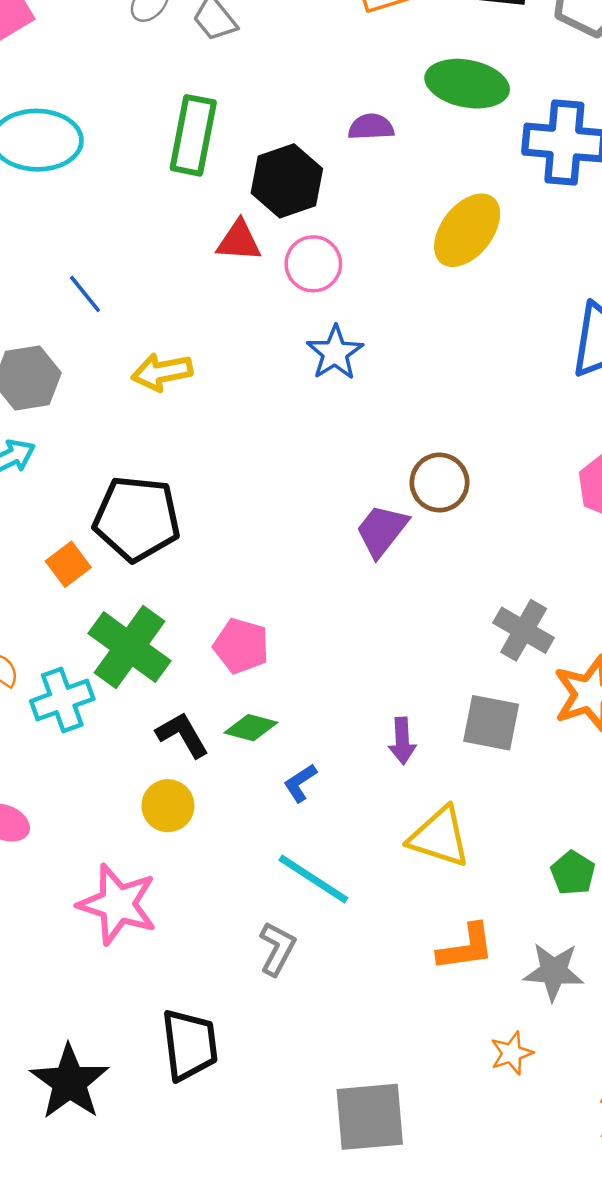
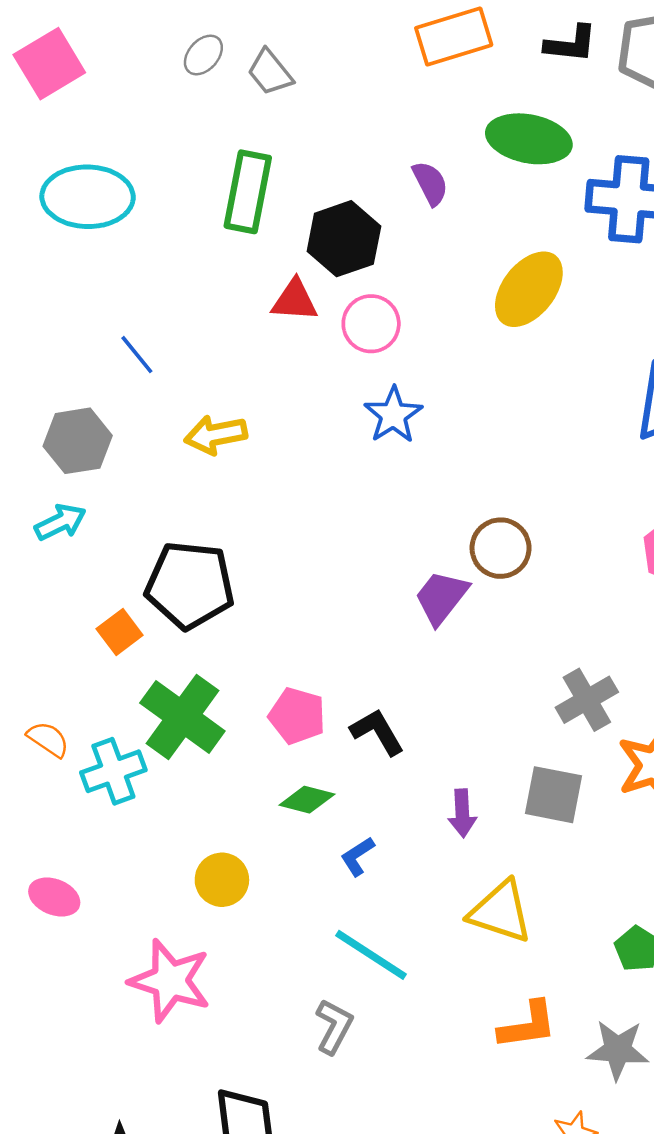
purple semicircle: (371, 127) -> (430, 183), turned 66
gray cross: (524, 630) -> (587, 700), turned 30
black L-shape: (182, 735) -> (377, 732), moved

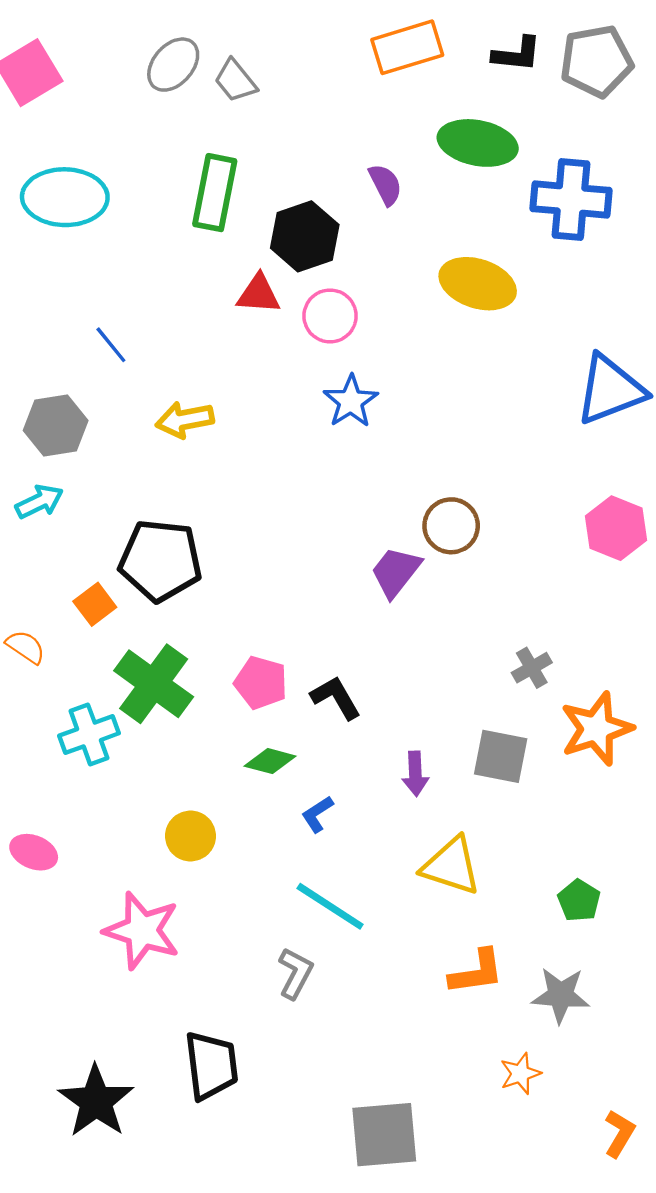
gray ellipse: (203, 55) -> (173, 65), size x1.4
yellow ellipse: (529, 289) -> (478, 284), turned 70
gray cross: (587, 700) -> (532, 668), size x0.7
orange semicircle: (48, 739) -> (26, 647), moved

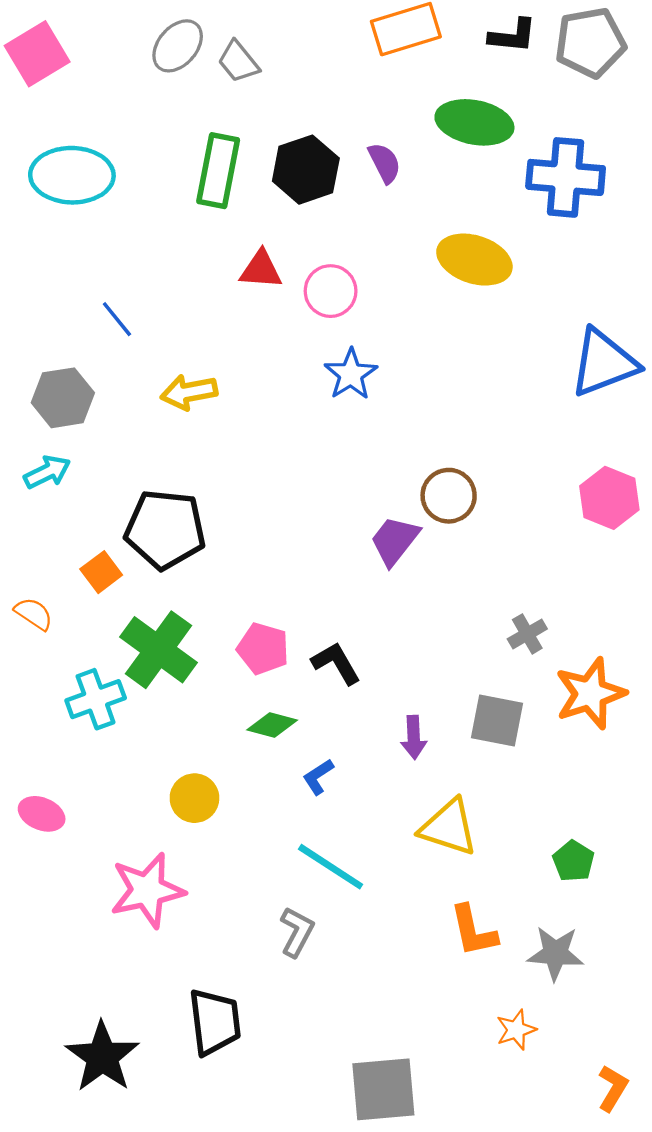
black hexagon: (305, 236) -> (306, 170), moved
pink star: (142, 931) -> (147, 890), turned -30
orange L-shape: (476, 972) -> (473, 931), turned 86

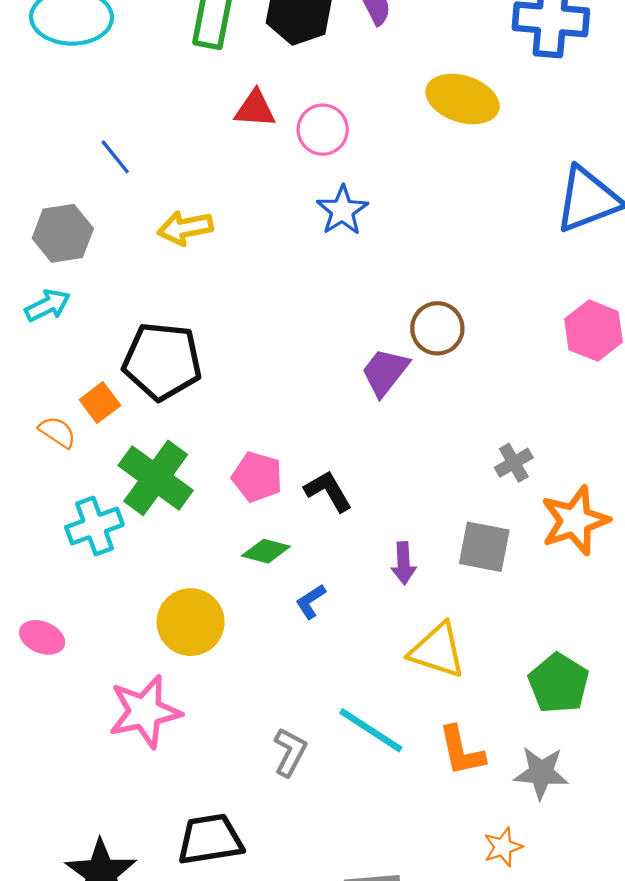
orange semicircle: (34, 614) -> (57, 432), moved
yellow circle: (194, 798) -> (191, 622), size x1.4
green pentagon: (573, 861) -> (559, 683), size x1.5
cyan line: (331, 867) -> (371, 730), moved
black trapezoid: (215, 1022) -> (210, 839), turned -92

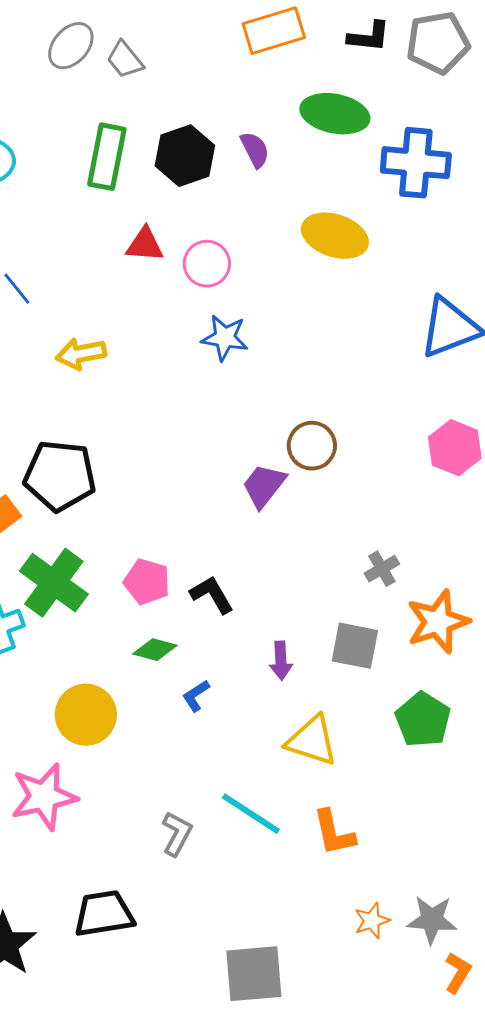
blue star: (342, 210) -> (225, 338), turned -30
green pentagon: (559, 683) -> (423, 720), moved
gray star: (541, 773) -> (432, 920), moved

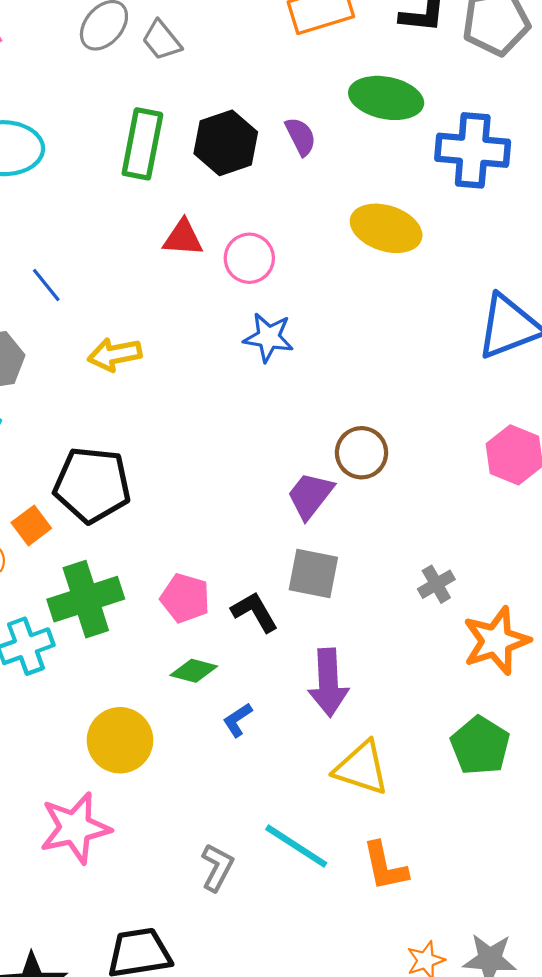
green cross: (54, 583) -> (86, 599), turned 36
gray square: (355, 646) -> (313, 574), moved
purple arrow: (281, 661) -> (328, 683), size x1.6

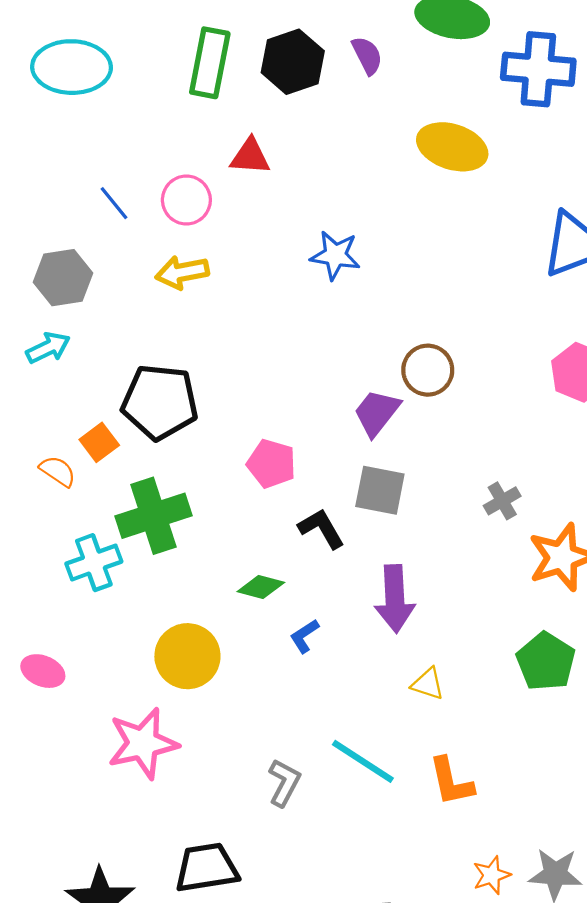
pink circle: (249, 258) -> (186, 200), moved
pink pentagon: (185, 598) -> (271, 464), moved
yellow triangle: (362, 768) -> (428, 684), size x0.6

